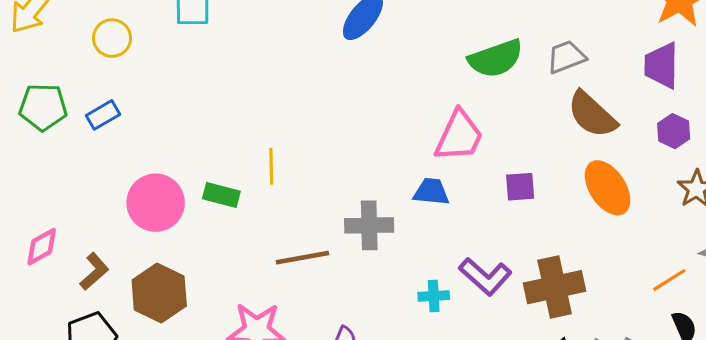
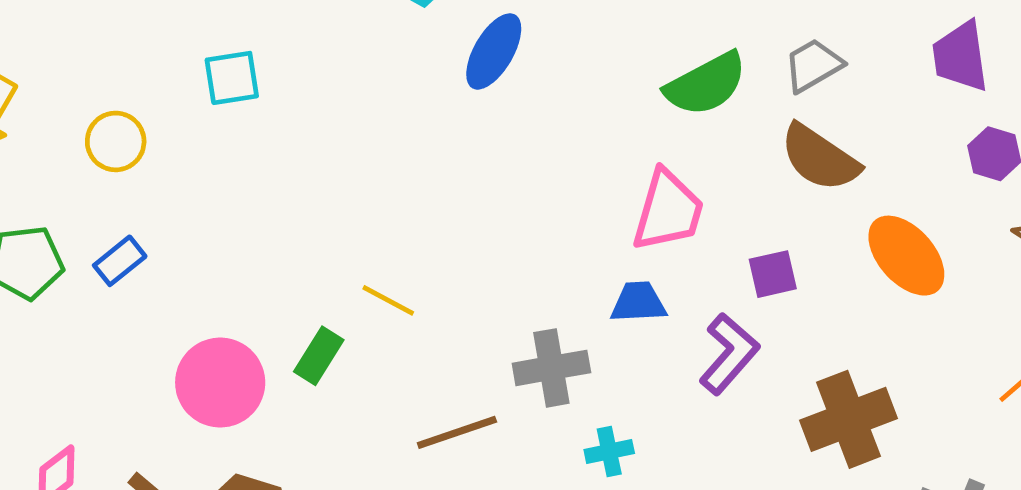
brown semicircle: (592, 115) -> (820, 158), moved
yellow line: (271, 166) -> (388, 300), turned -52
green rectangle: (221, 195) -> (319, 356), turned -64
purple L-shape: (485, 276) -> (729, 354), moved, turned -82
cyan cross: (434, 296) -> (609, 452), moved

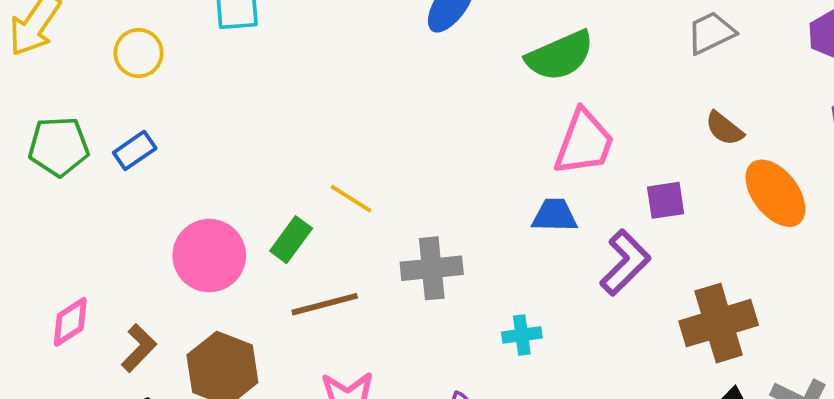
green semicircle: (706, 84) -> (560, 56), moved
brown semicircle: (820, 158) -> (724, 128), moved, size x0.6
gray cross: (551, 368) -> (432, 268), moved
brown line: (457, 432) -> (325, 304), moved

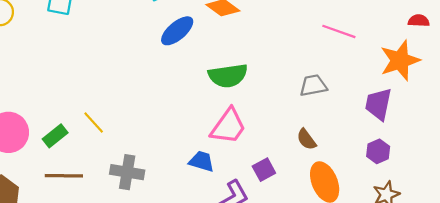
purple square: (666, 200) -> (264, 170), turned -35

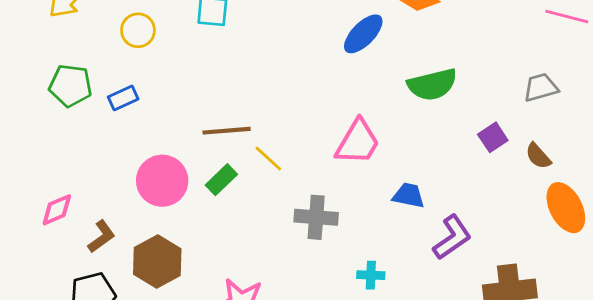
pink trapezoid: (228, 126) -> (358, 142), moved
purple square: (264, 170) -> (493, 137), moved
brown line: (64, 176) -> (227, 131), moved

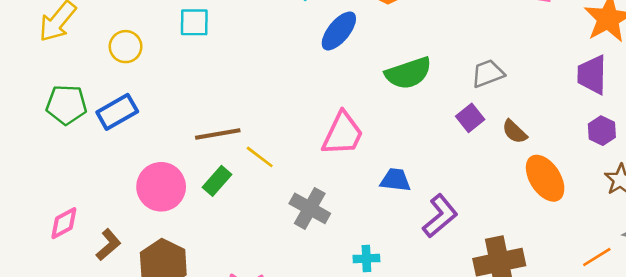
gray trapezoid: (541, 87) -> (488, 73), moved
blue rectangle: (123, 98) -> (117, 112), size x1.4
gray cross: (316, 217) -> (310, 208), turned 30

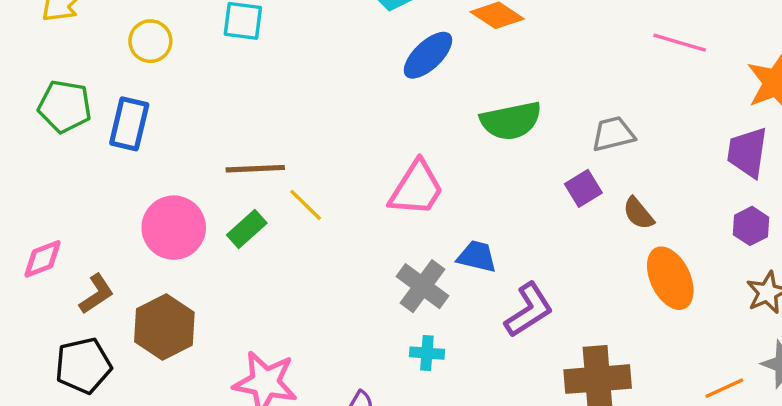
blue rectangle: (117, 112) -> (129, 124), turned -54
gray cross: (310, 208) -> (423, 286), moved

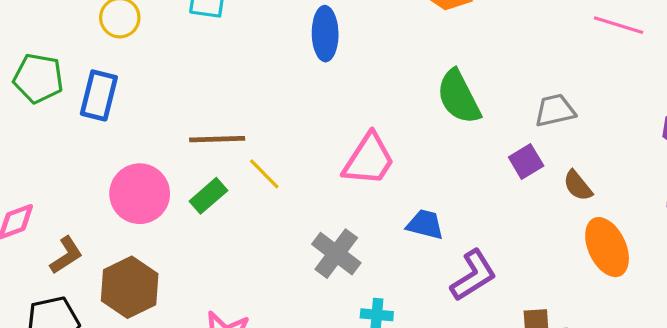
blue ellipse: (428, 55) -> (325, 34), moved, turned -48
green semicircle: (511, 121) -> (459, 97), turned 74
gray cross: (423, 286) -> (336, 254), moved

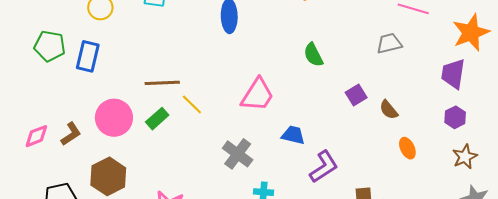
green semicircle: (459, 97) -> (313, 55), size x0.7
gray trapezoid: (555, 110) -> (389, 43), moved
orange ellipse: (607, 247) -> (407, 148), size x0.6
brown L-shape: (66, 255) -> (71, 134), moved

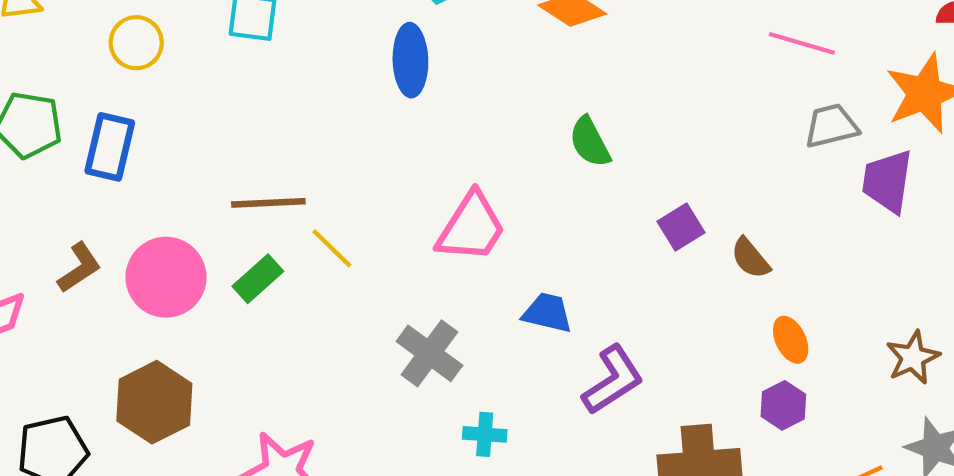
gray trapezoid: (389, 43) -> (831, 126), moved
purple hexagon: (455, 117) -> (783, 405), moved
brown L-shape: (71, 134) -> (79, 268), moved

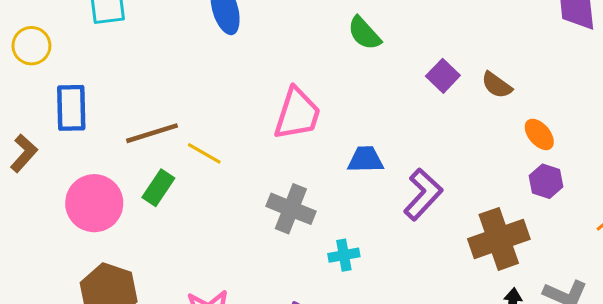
blue rectangle: (110, 147) -> (71, 108), moved
brown L-shape: (79, 268) -> (24, 153), moved

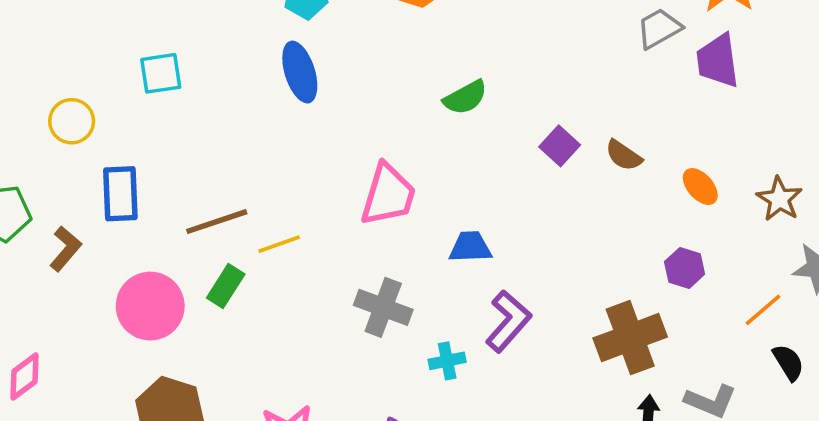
green semicircle: (364, 33) -> (465, 97), turned -75
orange ellipse: (539, 134) -> (700, 186), moved
yellow line: (204, 153) -> (279, 244), turned -48
purple L-shape: (423, 194) -> (508, 321), moved

